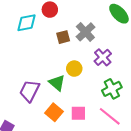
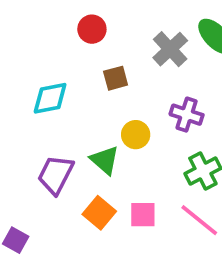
cyan diamond: (26, 23) -> (50, 98), moved
gray cross: (85, 32) -> (170, 49), moved
purple cross: (103, 57) -> (187, 115), turned -30

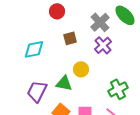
purple cross: (187, 115) -> (103, 45), moved, turned 30
green triangle: (105, 160) -> (64, 83), turned -30

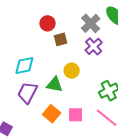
red circle: (57, 11) -> (47, 23), moved
cyan diamond: (34, 49) -> (24, 66), moved

